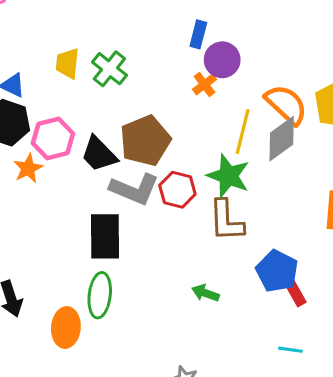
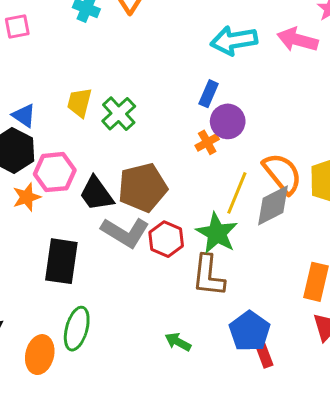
black rectangle: (105, 236) -> (61, 261), moved

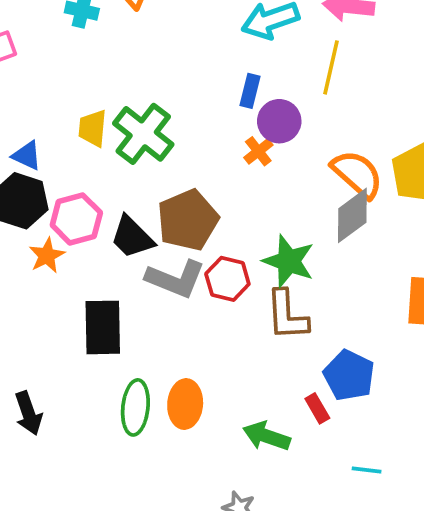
green cross: (119, 114) -> (143, 134), size x1.4
yellow line: (237, 193) -> (331, 67), moved
green arrow: (178, 342) -> (267, 436), moved, size x1.4
orange ellipse: (40, 355) -> (185, 404), moved
red rectangle: (264, 356) -> (317, 408), moved

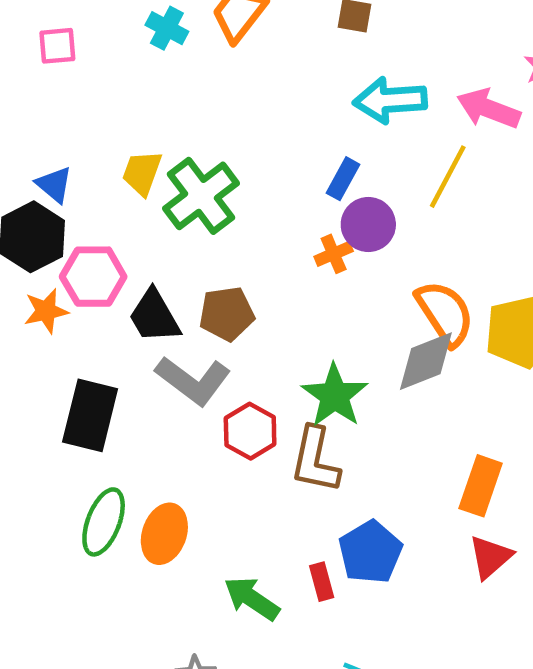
brown pentagon: (188, 220) -> (227, 314), size x0.7
red hexagon: (227, 279) -> (250, 431), moved

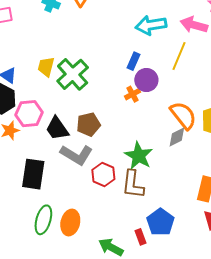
gray diamond: (426, 361) -> (177, 137), size x0.7

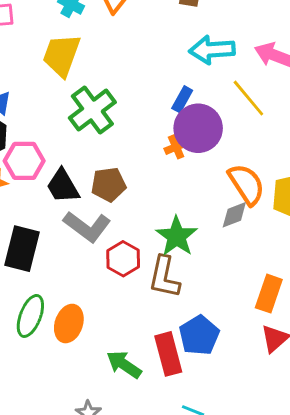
yellow line: (179, 56) -> (248, 98), turned -68
yellow trapezoid: (46, 67) -> (61, 55), moved, size x1.5
purple circle: (146, 80) -> (198, 128), size x1.4
red rectangle: (141, 237) -> (168, 354), size x1.8

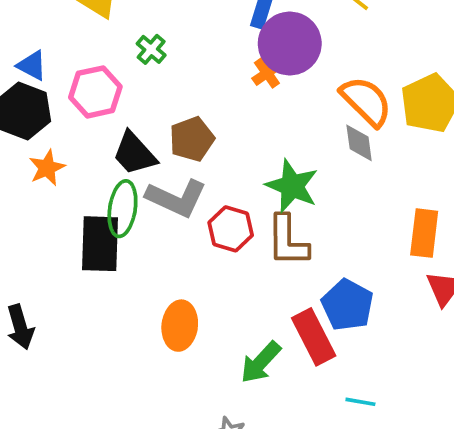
green cross: (92, 110) -> (151, 49), size x0.5
pink hexagon: (24, 161) -> (95, 92), moved
gray diamond: (234, 215) -> (359, 143), turned -64
green ellipse: (30, 316) -> (122, 209), moved
green arrow: (124, 365) -> (261, 362), turned -69

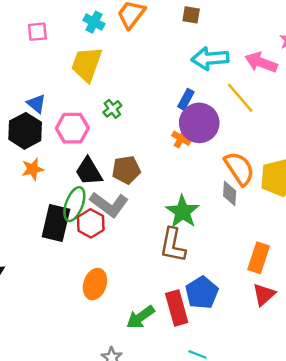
orange cross: (267, 73) -> (181, 138), turned -36
red hexagon: (231, 229) -> (91, 223), moved

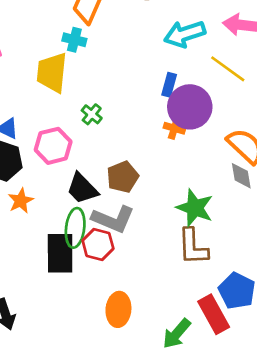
cyan cross: (94, 22) -> (74, 40), moved

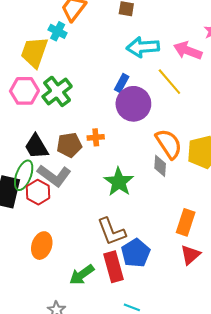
green cross: (92, 114) -> (57, 91), size x1.8
orange cross: (174, 128) -> (96, 137), moved, turned -35
pink hexagon: (53, 146) -> (24, 91), moved
brown L-shape: (193, 247) -> (111, 232), moved, turned -32

